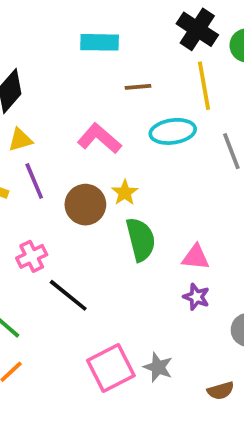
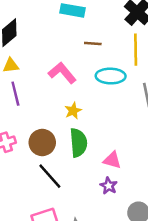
brown circle: (85, 205) -> (42, 142), moved
black line: (68, 295) -> (50, 176), moved

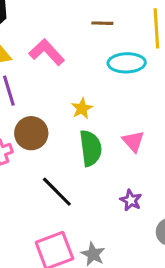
pink L-shape: (62, 73) -> (47, 52), moved
brown circle: (42, 142) -> (31, 133), moved
pink triangle: (112, 160) -> (133, 141), moved, turned 36

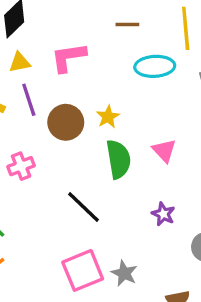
pink L-shape: (47, 52) -> (68, 57), turned -54
brown circle: (31, 133) -> (66, 122), moved

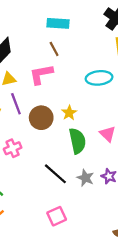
brown line: (127, 24) -> (54, 49), moved, turned 64
pink square: (83, 270) -> (57, 216), size x0.7
gray star: (124, 273) -> (85, 178), moved

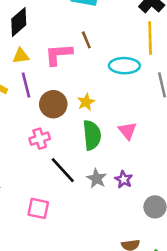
brown line: (54, 49) -> (86, 40), moved
pink cross: (13, 148) -> (40, 139), moved
pink square: (57, 216) -> (38, 208), moved, turned 30

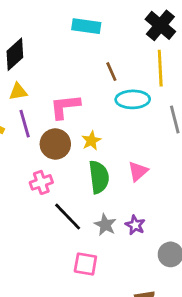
brown line: (86, 40) -> (111, 72), moved
pink L-shape: (59, 54) -> (65, 107), moved
pink triangle: (127, 131) -> (138, 171), turned 30
pink square: (38, 208) -> (85, 264), moved

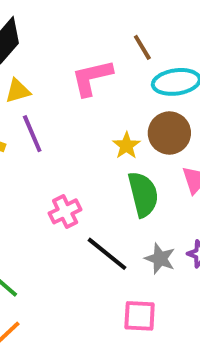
pink L-shape: (65, 107) -> (92, 78), moved
brown circle: (55, 144) -> (169, 133), moved

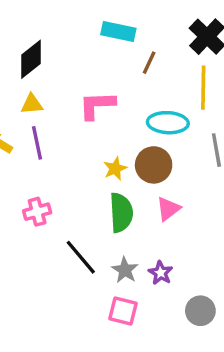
brown line: (142, 47) -> (149, 63), moved, turned 45
pink cross: (65, 211) -> (37, 212), moved
pink square: (140, 316) -> (123, 311), moved

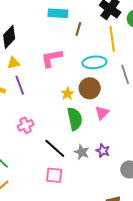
pink square: (123, 311) -> (54, 175), moved

